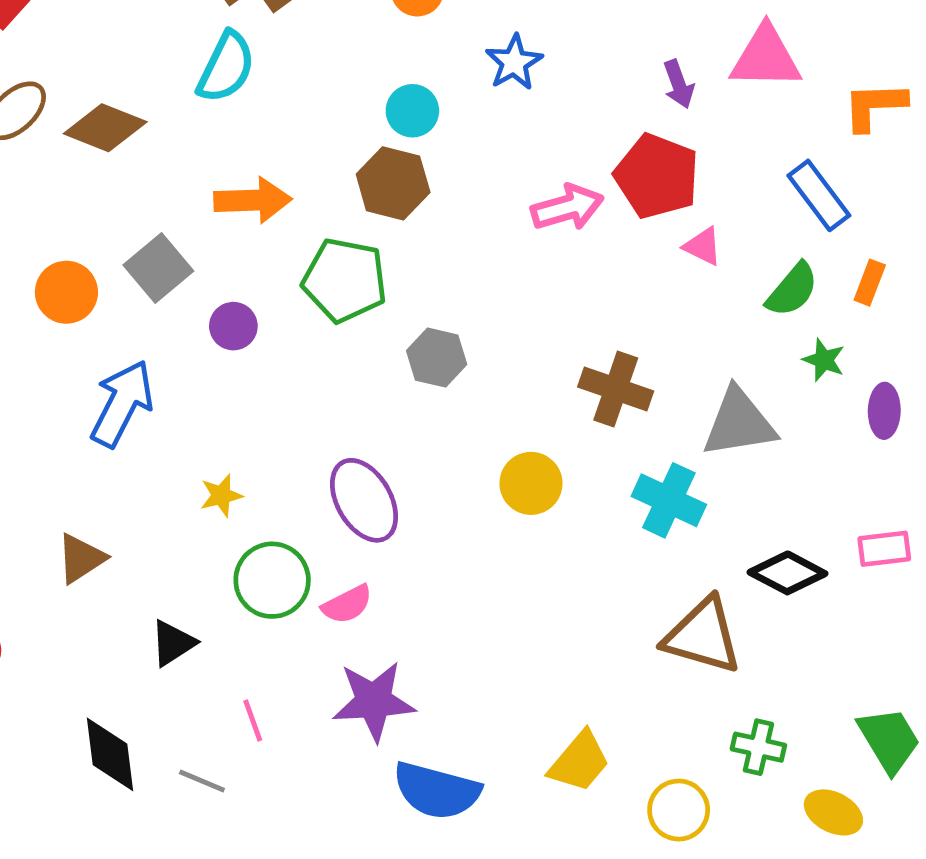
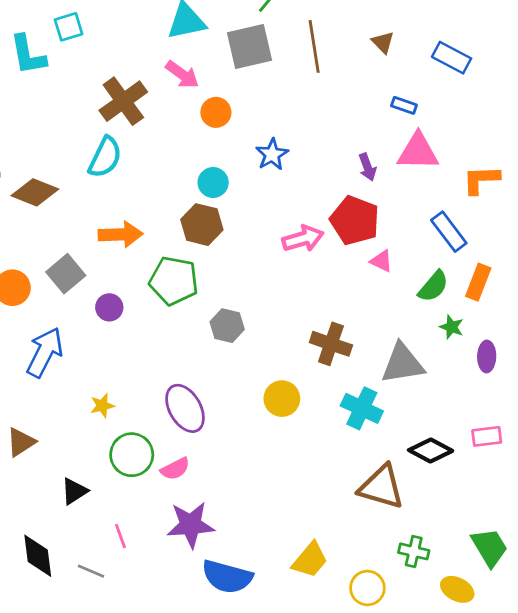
orange rectangle: (870, 283) -> (478, 282), size x1.4

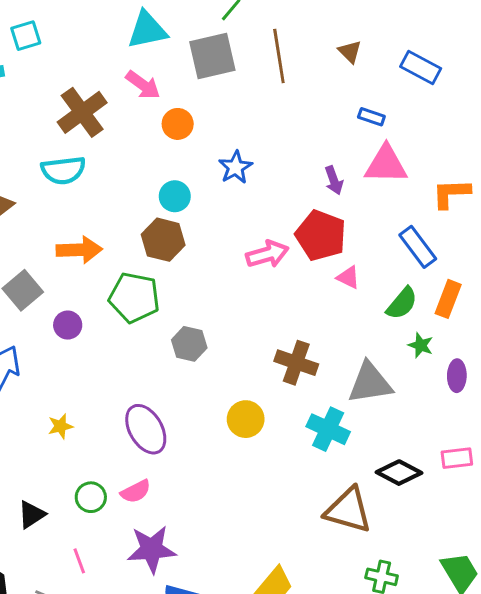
cyan semicircle: (105, 157) -> (63, 170), turned 57
green circle: (132, 455) -> (91, 497), moved, size x0.7

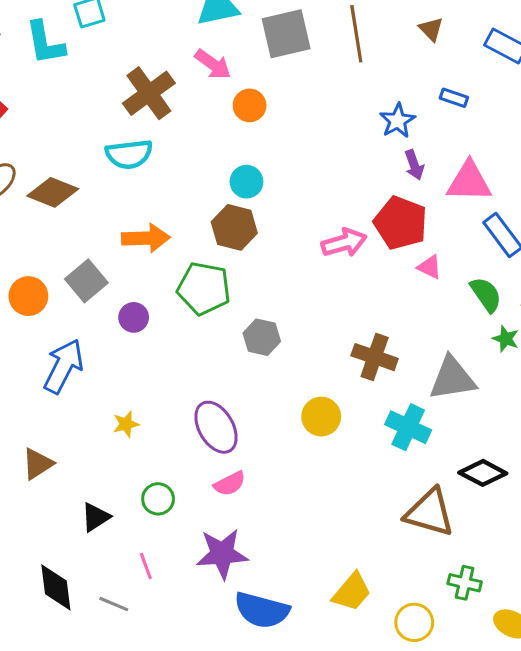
pink triangle: (386, 164) -> (469, 182), moved
blue star: (235, 167) -> (397, 121), moved
green semicircle: (402, 303) -> (486, 295), turned -75
pink semicircle: (136, 491) -> (230, 484), moved

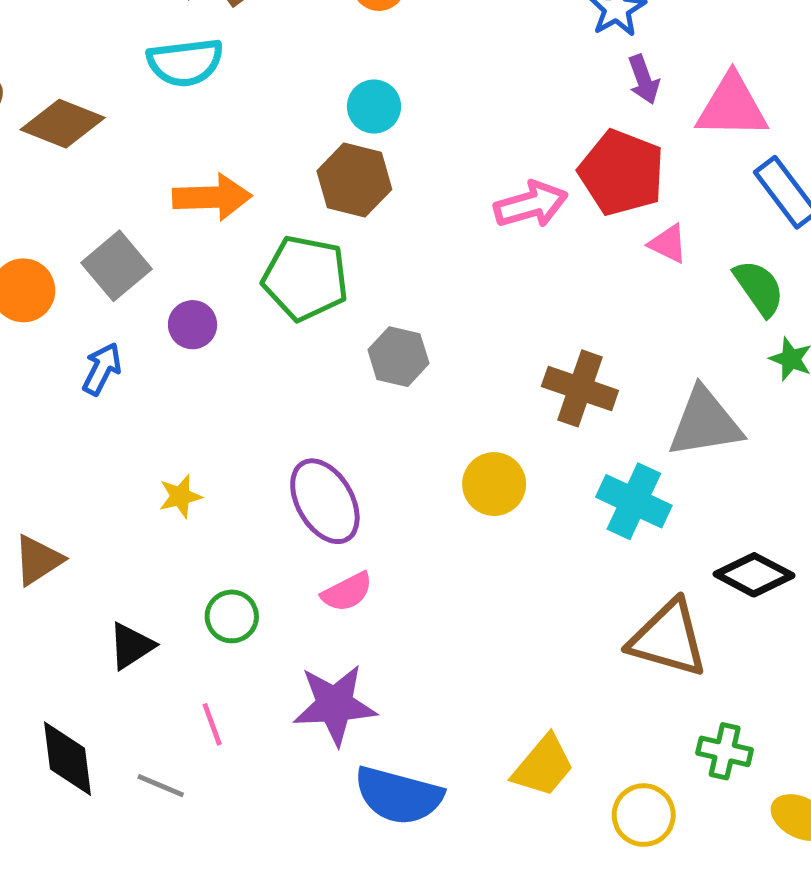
blue arrow: (63, 366) -> (102, 369), moved, size x0.6

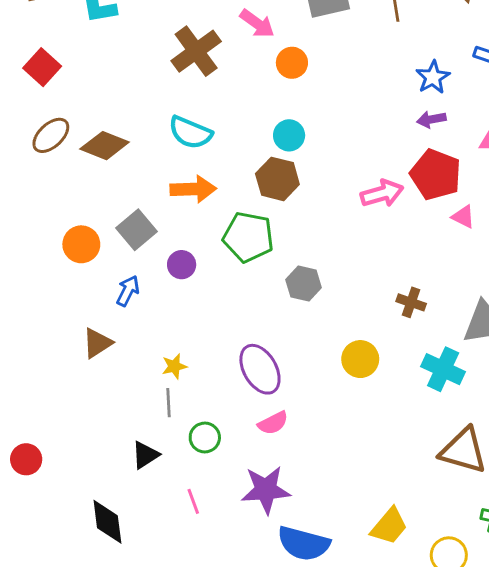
cyan semicircle: (185, 62) -> (190, 132), moved, turned 30
purple arrow: (644, 79) -> (431, 119), moved, turned 100
brown cross: (580, 388) -> (411, 302), size x0.7
brown triangle: (38, 560) -> (97, 343), moved
gray line: (161, 786) -> (168, 403), moved, turned 64

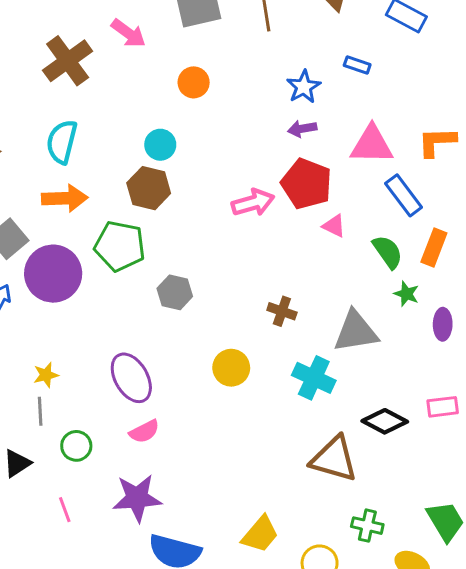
orange circle: (292, 63) -> (194, 82), moved
cyan semicircle: (190, 132) -> (62, 142), turned 81
purple circle: (182, 265) -> (53, 274), size x2.0

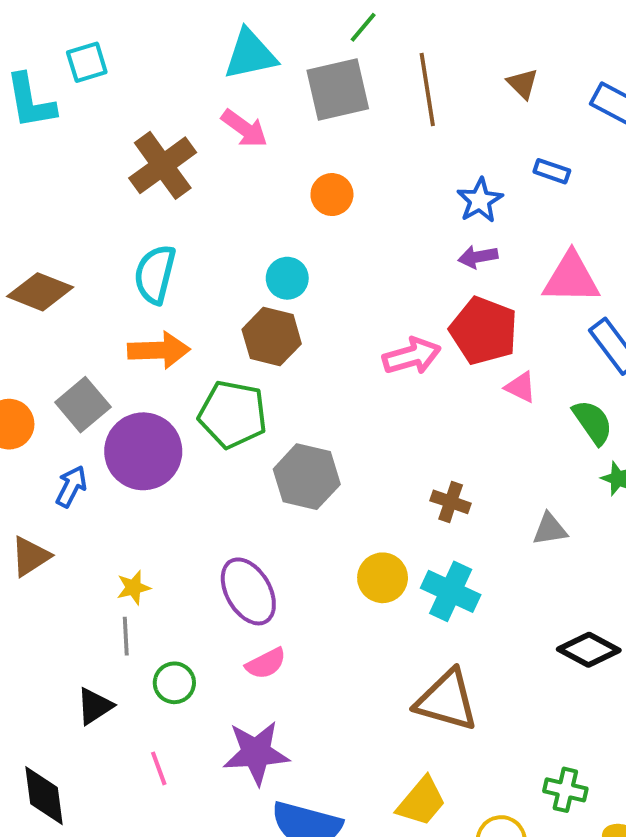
gray hexagon: (175, 292) -> (307, 477), size x1.4
gray triangle: (356, 331) -> (550, 529), size x0.6
cyan cross: (314, 378) -> (451, 591), moved
brown triangle: (334, 459) -> (447, 700), moved

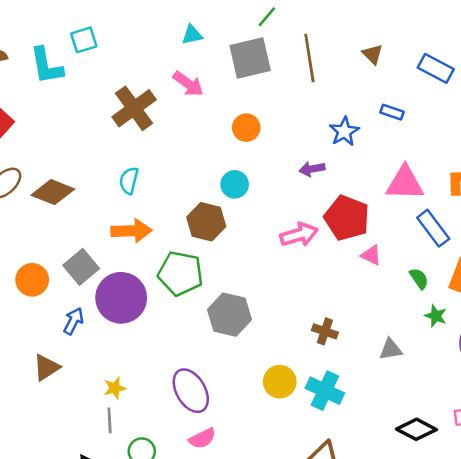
cyan triangle: (250, 54) -> (192, 35), size x0.6
purple arrow: (478, 257) -> (312, 169), moved
cyan semicircle: (155, 274) -> (129, 181), size x0.7
cyan circle: (287, 278) -> (235, 184), moved
green semicircle: (593, 422) -> (419, 278), size x0.7

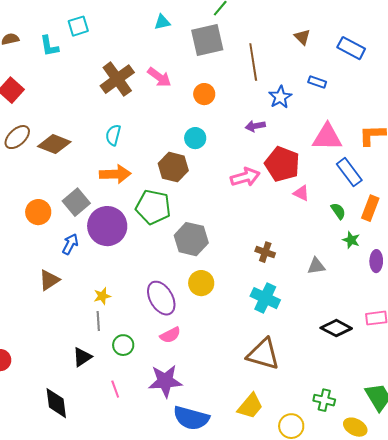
brown line: (309, 58) -> (253, 62), moved
cyan L-shape: (46, 66) -> (49, 46), size x0.7
pink arrow: (188, 84) -> (159, 77), moved
yellow circle: (280, 382) -> (201, 283), moved

